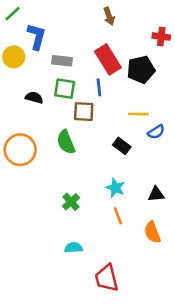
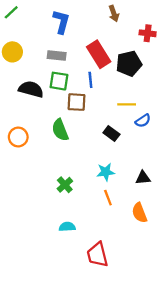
brown arrow: (109, 16) -> (114, 13), moved
blue L-shape: (37, 37) -> (61, 22), moved
black semicircle: (34, 98) -> (31, 89), size x1.5
orange circle: (20, 150) -> (18, 137), size x0.7
cyan star: (115, 188) -> (106, 172), turned -30

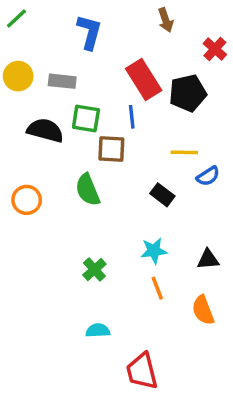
red cross: (148, 33) -> (215, 49), turned 35
gray rectangle: (57, 55) -> (62, 81), moved

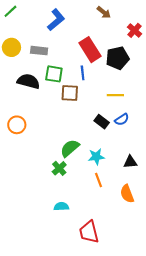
brown arrow: (166, 20) -> (104, 12), turned -32
blue L-shape: (89, 32) -> (56, 20), turned 35
blue semicircle: (208, 176) -> (122, 120), moved
green semicircle: (88, 190) -> (70, 148), moved, turned 72

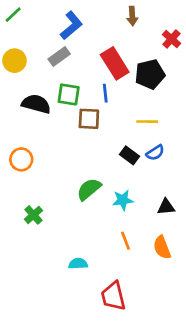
brown arrow: (104, 12) -> (132, 16), turned 48
gray rectangle: (39, 51) -> (59, 57), moved, turned -42
green cross: (59, 168) -> (33, 215), moved
orange line: (98, 180) -> (125, 241), moved

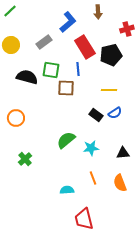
blue L-shape: (71, 25) -> (68, 22), moved
red cross: (171, 39) -> (127, 29), turned 32
cyan semicircle: (78, 264) -> (67, 190), moved

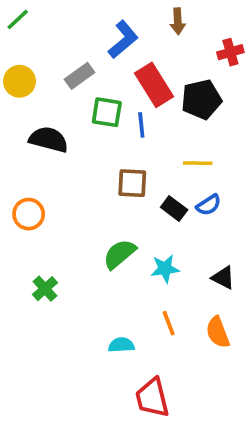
green square: (51, 70) -> (107, 112), moved
brown square: (66, 88) -> (132, 183), moved
black triangle: (123, 153) -> (223, 278), turned 32

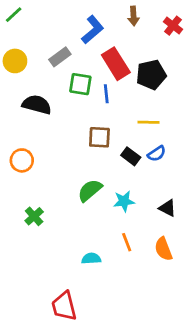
red cross: (230, 52) -> (173, 26), moved, turned -36
red trapezoid: (152, 398) -> (64, 306), moved

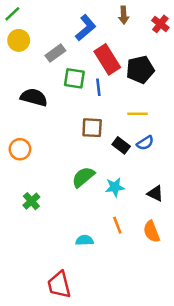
yellow circle: (15, 61) -> (19, 40), moved

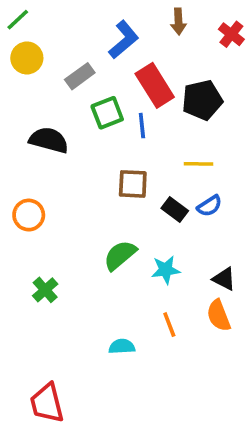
green square: (74, 78) -> (107, 113), turned -30
orange semicircle: (152, 231) -> (219, 315), moved
red trapezoid: (59, 285) -> (47, 403), moved

